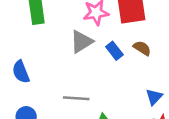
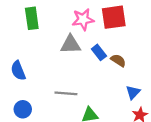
gray triangle: (81, 42) -> (70, 44), turned 30
brown semicircle: (142, 48) -> (118, 60), moved

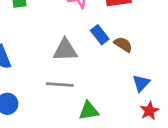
gray triangle: (70, 44) -> (65, 50), moved

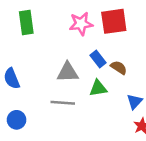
green triangle: (89, 111) -> (98, 88), moved

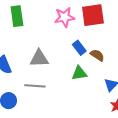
gray triangle: (68, 72) -> (39, 58), moved
gray line: (63, 103) -> (35, 86), moved

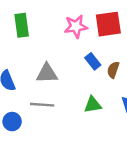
brown semicircle: (97, 55) -> (113, 70), turned -104
green triangle: (79, 73) -> (93, 105), moved

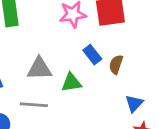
green triangle: (93, 105) -> (71, 83), moved

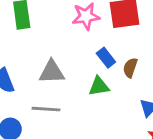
green triangle: (71, 83) -> (99, 86), moved

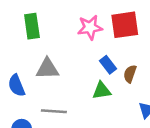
gray triangle: (52, 72) -> (47, 69), moved

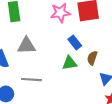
brown semicircle: (130, 74) -> (92, 58), moved

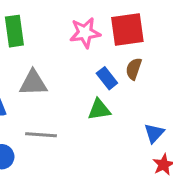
brown semicircle: (92, 58) -> (134, 69), moved

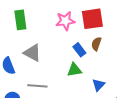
gray triangle: (33, 83) -> (32, 53), turned 30
blue triangle: (154, 133) -> (98, 85), moved

